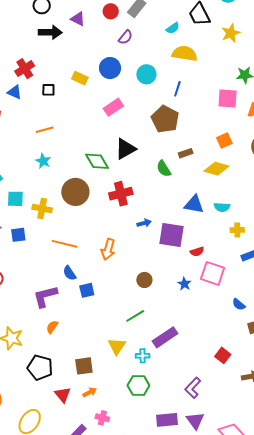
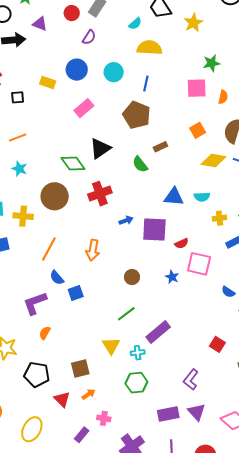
yellow diamond: (216, 169) -> (214, 161), moved
orange line: (64, 244) -> (49, 249), turned -70

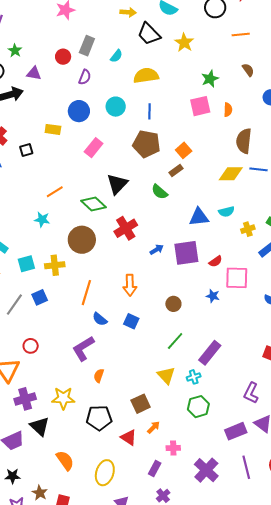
cyan semicircle: (135, 24) -> (116, 56), moved
orange square: (198, 130) -> (184, 150), moved
orange line: (18, 137) -> (55, 192), moved
blue square: (76, 293) -> (131, 321), moved, turned -35

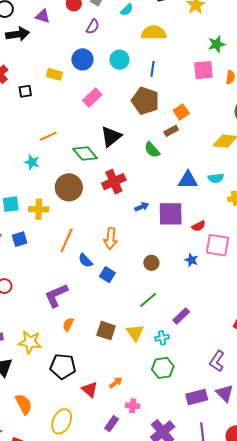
blue semicircle: (100, 319) -> (85, 260), moved
purple rectangle: (210, 353) -> (181, 316), size x0.7
brown square: (141, 404) -> (106, 331), moved, turned 36

